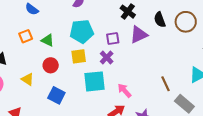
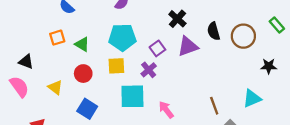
purple square: (113, 39) -> (157, 48), turned -32

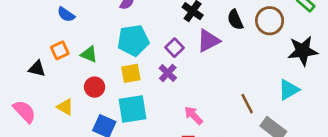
black triangle: (26, 62) -> (37, 69), moved
black star: (269, 66) -> (303, 51), size x1.6
cyan square: (132, 96) -> (133, 109), moved

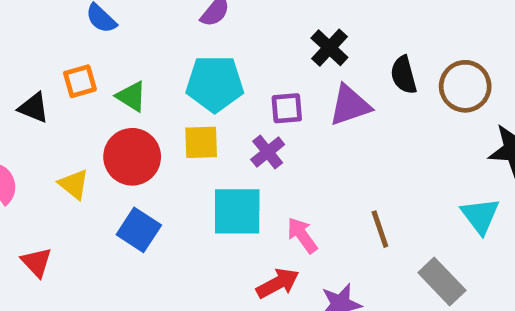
purple square: (174, 48) -> (287, 108), turned 30
red circle: (95, 87) -> (132, 157), size x1.5
cyan triangle: (289, 90) -> (480, 216), turned -45
brown line: (247, 104) -> (380, 229), moved
cyan square: (133, 109) -> (237, 211), moved

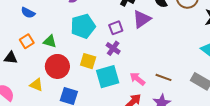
yellow square: (201, 142) -> (88, 61), moved, turned 35
brown line: (380, 229) -> (163, 77), moved, turned -35

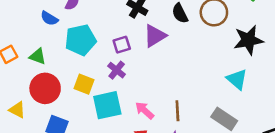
blue semicircle: (28, 13) -> (49, 18), moved
brown line: (163, 77) -> (177, 111), turned 63

